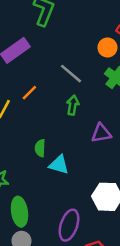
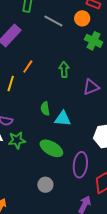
gray line: (71, 74) -> (53, 21), moved
green ellipse: (19, 212) -> (51, 148), moved, turned -40

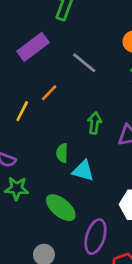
gray line: (53, 21) -> (84, 63), moved
green arrow: (64, 70) -> (95, 123), moved

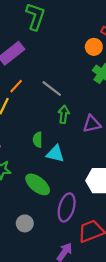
gray line: (84, 63) -> (52, 89), moved
orange line: (49, 93) -> (16, 86), moved

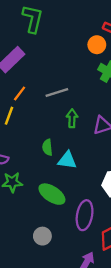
gray line: (52, 89) -> (57, 92), turned -50

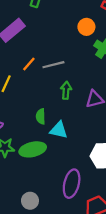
orange circle: (97, 45) -> (86, 27), moved
orange line: (20, 94) -> (29, 64), moved
green ellipse: (52, 194) -> (33, 149), moved, turned -50

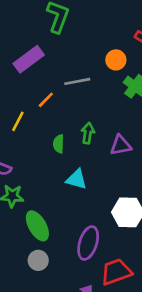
gray line: (53, 65) -> (77, 81), moved
green semicircle: (41, 116) -> (59, 144), moved
green ellipse: (33, 149) -> (37, 226), moved, turned 70

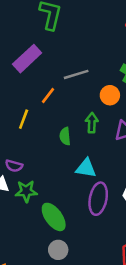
orange circle: (116, 60) -> (110, 95), moved
purple ellipse: (88, 243) -> (98, 199), moved

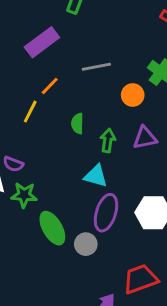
orange line: (48, 96) -> (50, 86), moved
green arrow: (92, 123) -> (108, 141), moved
green semicircle: (65, 136) -> (77, 123), moved
gray circle: (58, 250) -> (86, 244), moved

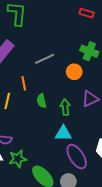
orange line: (50, 86) -> (24, 83), moved, turned -40
purple ellipse: (106, 213) -> (77, 157), turned -35

